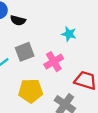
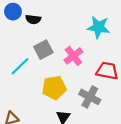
cyan star: (69, 34) -> (98, 27), moved, size x1.5

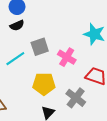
black semicircle: (33, 19) -> (17, 25), moved, turned -40
pink cross: (73, 56) -> (67, 57), turned -30

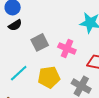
cyan line: (15, 59) -> (19, 73), moved

